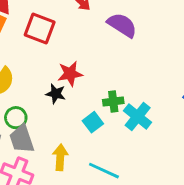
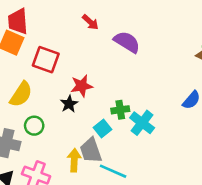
red square: (40, 29) -> (46, 60), moved
black star: (56, 94) -> (69, 104), turned 30
gray trapezoid: (22, 139) -> (91, 150), moved

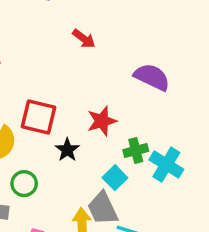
purple semicircle: (127, 42) -> (152, 77), moved
red square: (46, 60) -> (39, 117), moved
red star: (82, 86) -> (102, 121), moved

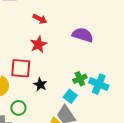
red star: (102, 121) -> (38, 44), moved

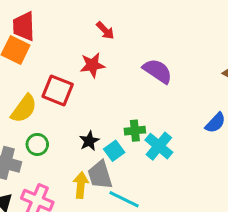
black star: (40, 85) -> (89, 141), moved

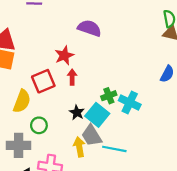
red arrow: (105, 30) -> (72, 77), moved, turned -120
purple semicircle: (158, 71) -> (89, 28), moved
red square: (58, 90) -> (43, 81), turned -30
cyan square: (114, 151) -> (97, 115), size x1.5

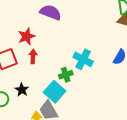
cyan cross: (130, 103) -> (83, 59), moved
black star: (77, 112) -> (22, 90), moved

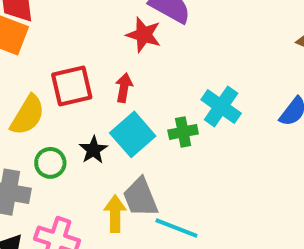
red star: (27, 36) -> (144, 35), moved, turned 30
cyan square: (55, 92) -> (133, 134), moved

